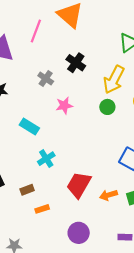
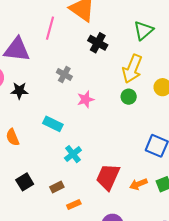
black cross: (76, 63) -> (98, 43), moved

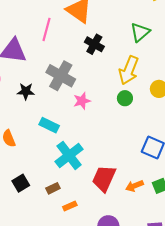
gray cross: (64, 74) -> (61, 76), size x1.8
black star: (19, 91) -> (26, 91), moved
cyan cross: (73, 154) -> (69, 155), size x1.6

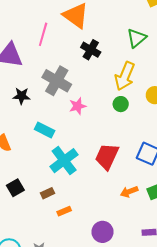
red trapezoid: (104, 178) -> (107, 156), moved

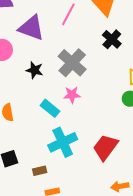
pink star: (78, 106) -> (72, 95), moved

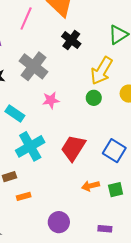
pink star: (72, 95) -> (51, 100), moved

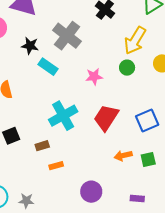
pink star: (51, 100) -> (94, 77), moved
cyan rectangle: (15, 114) -> (48, 67), moved
blue square: (114, 151) -> (147, 120), turned 35

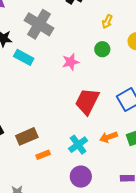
yellow arrow: (135, 41) -> (107, 21), size x0.5
cyan cross: (63, 116) -> (78, 145), moved, size x0.7
brown rectangle: (42, 146) -> (27, 136), size x1.5

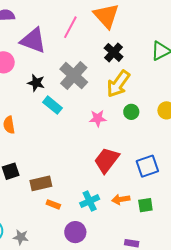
yellow arrow: (107, 21) -> (118, 84), moved, size x2.0
orange rectangle: (43, 155) -> (53, 204), turned 32
purple circle: (81, 177) -> (75, 232), moved

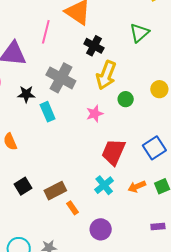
cyan rectangle: (53, 105) -> (48, 112), turned 42
cyan cross: (90, 201) -> (104, 185), moved
orange rectangle: (53, 204) -> (72, 208), turned 48

